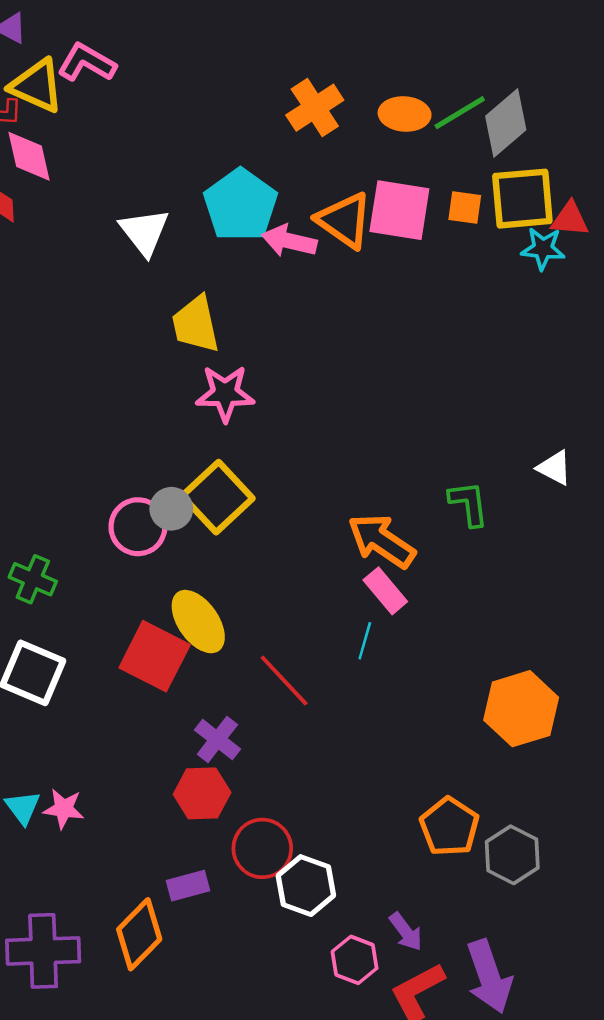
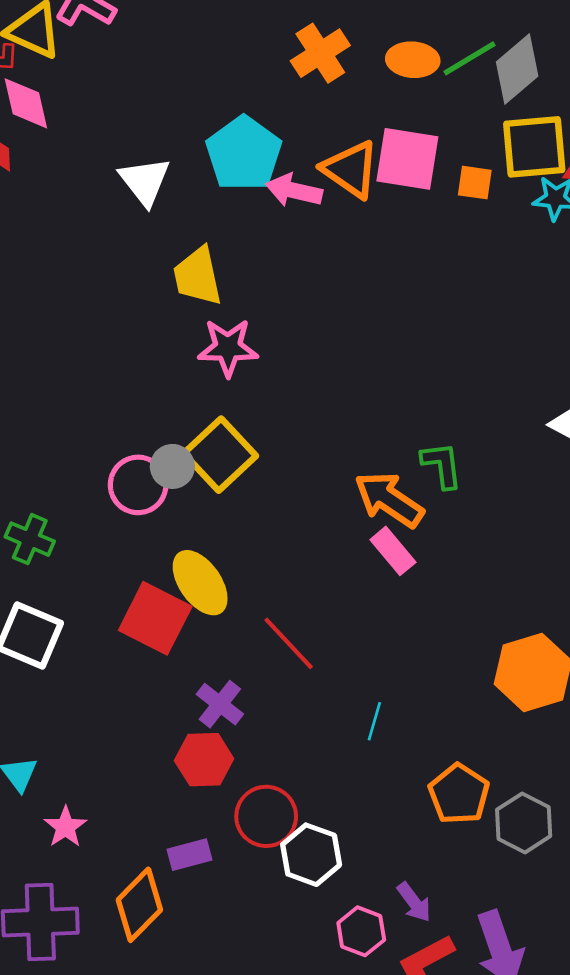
orange square: (465, 208) -> (475, 183), moved
green L-shape: (469, 504) -> (442, 465), moved
cyan line: (365, 641) -> (374, 721), moved
pink star: (64, 809) -> (65, 827), moved, turned 30

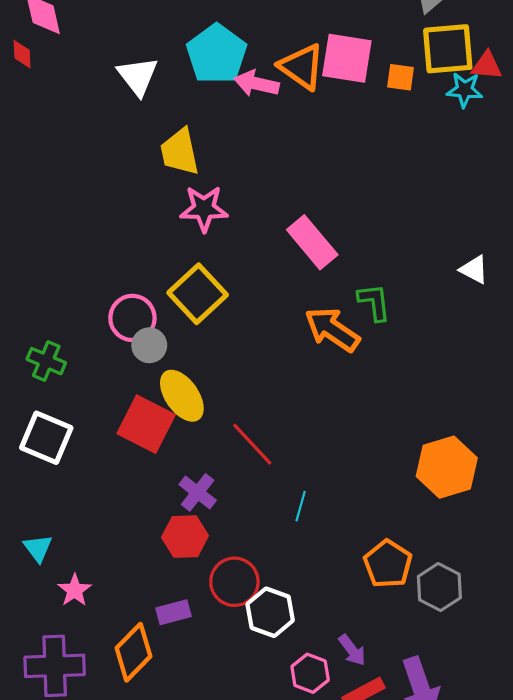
gray circle: (172, 466) -> (149, 345), moved
pink rectangle: (393, 551) -> (312, 242), moved, size x1.4
cyan line: (374, 721) -> (301, 506), moved

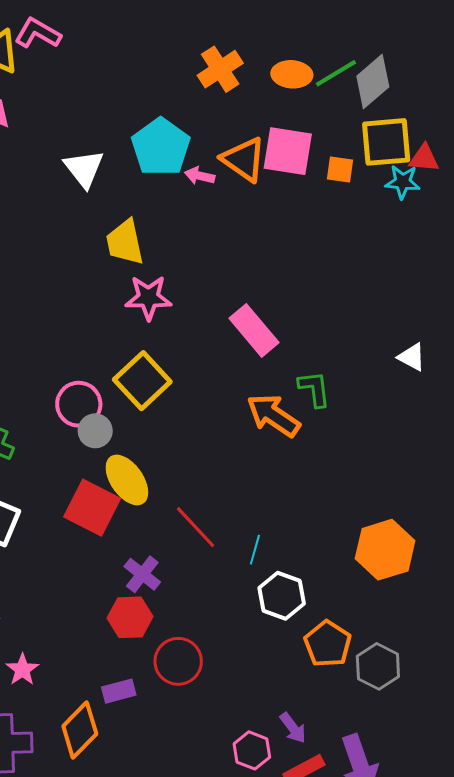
pink arrow: (256, 84) -> (200, 176), size x0.7
cyan line: (301, 506) -> (255, 550), moved
white hexagon: (270, 612) -> (282, 596), moved

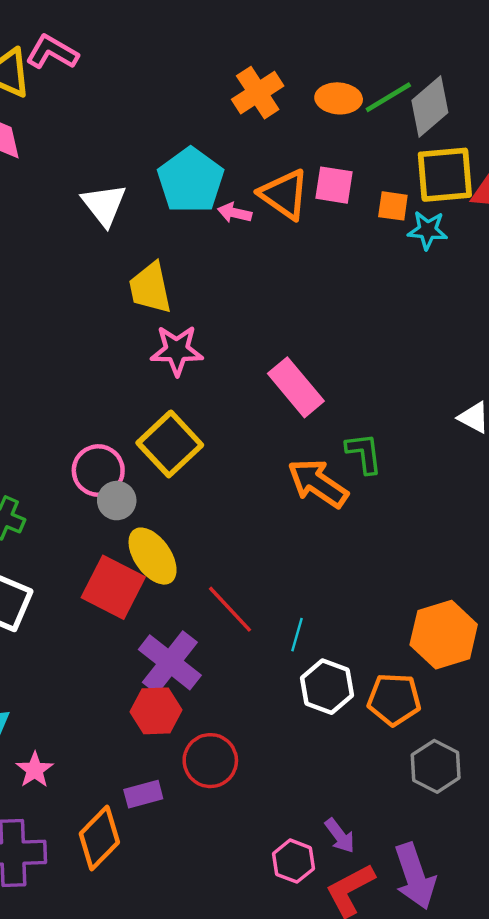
pink square: (288, 151) -> (334, 185), size x0.7
cyan star: (403, 182) -> (428, 230), moved
purple cross: (142, 574) -> (170, 662), size x1.5
orange pentagon: (328, 644) -> (394, 699), moved, turned -30

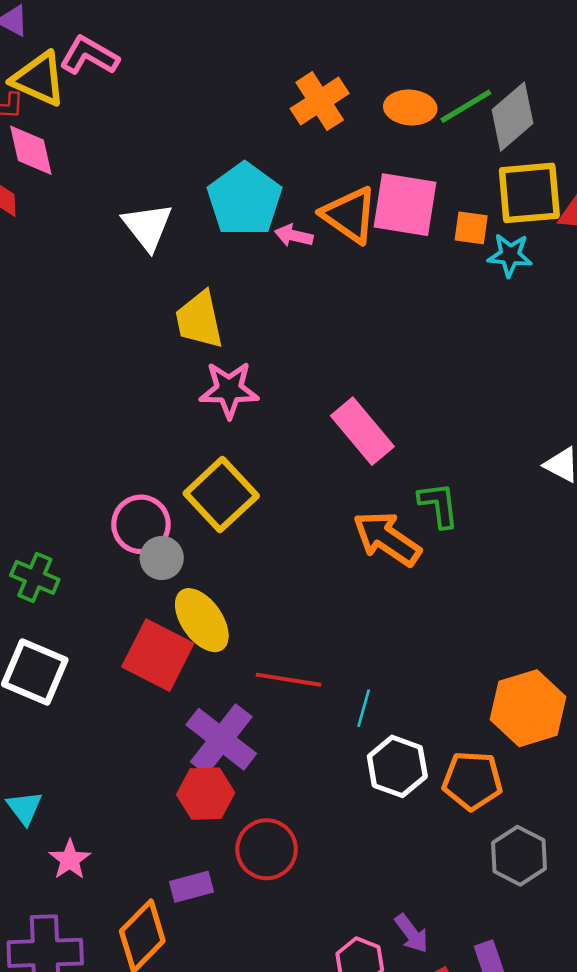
pink square: (334, 185) -> (405, 205), size x1.5
red line: (230, 609) -> (289, 680), turned -38

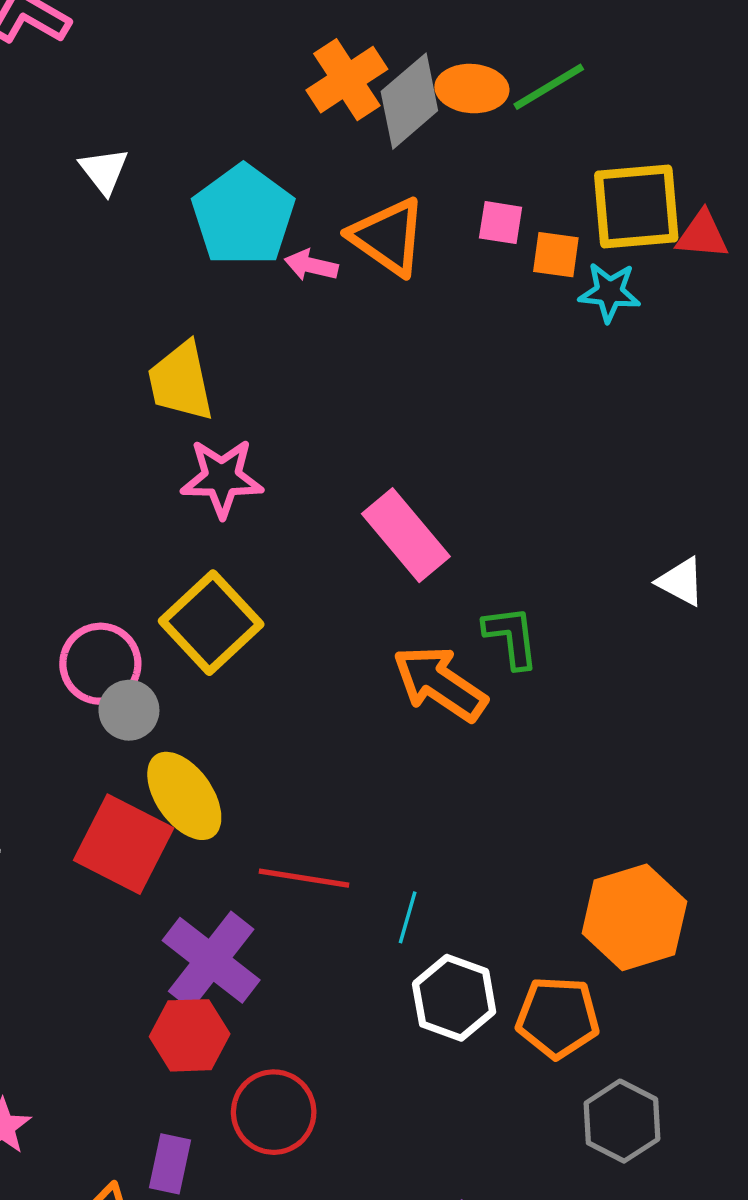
gray diamond: (513, 117) -> (409, 101), moved
pink square: (405, 205) -> (501, 223), moved, size x0.5
white triangle: (147, 227) -> (104, 171), moved, size x0.7
purple rectangle: (191, 887) -> (170, 1164), turned -63

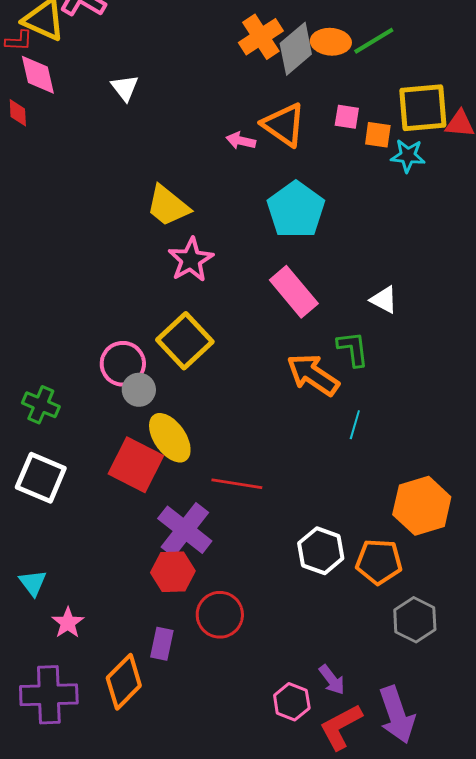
cyan pentagon: (243, 215) -> (296, 210), moved
yellow trapezoid: (181, 381) -> (168, 206), turned -39
pink star: (222, 478) -> (191, 260), turned -30
white triangle: (681, 582) -> (384, 300), moved
cyan line: (408, 917) -> (355, 425), moved

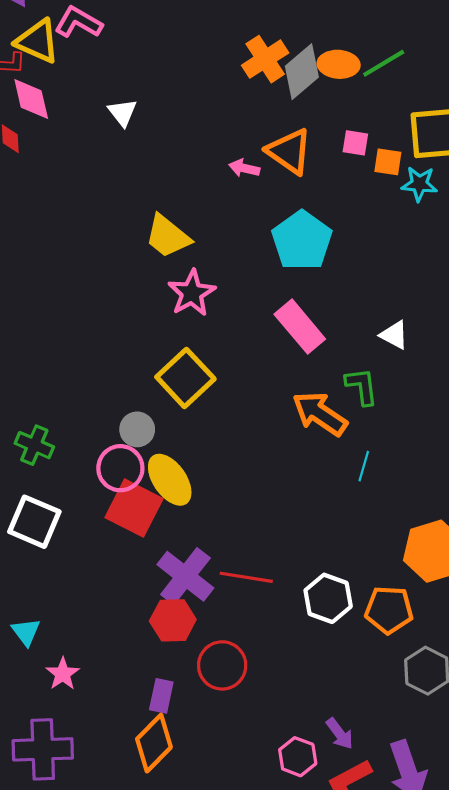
pink circle: (123, 364) -> (120, 468), moved
red line: (237, 484) -> (246, 577), moved
orange diamond: (124, 682) -> (154, 743), moved

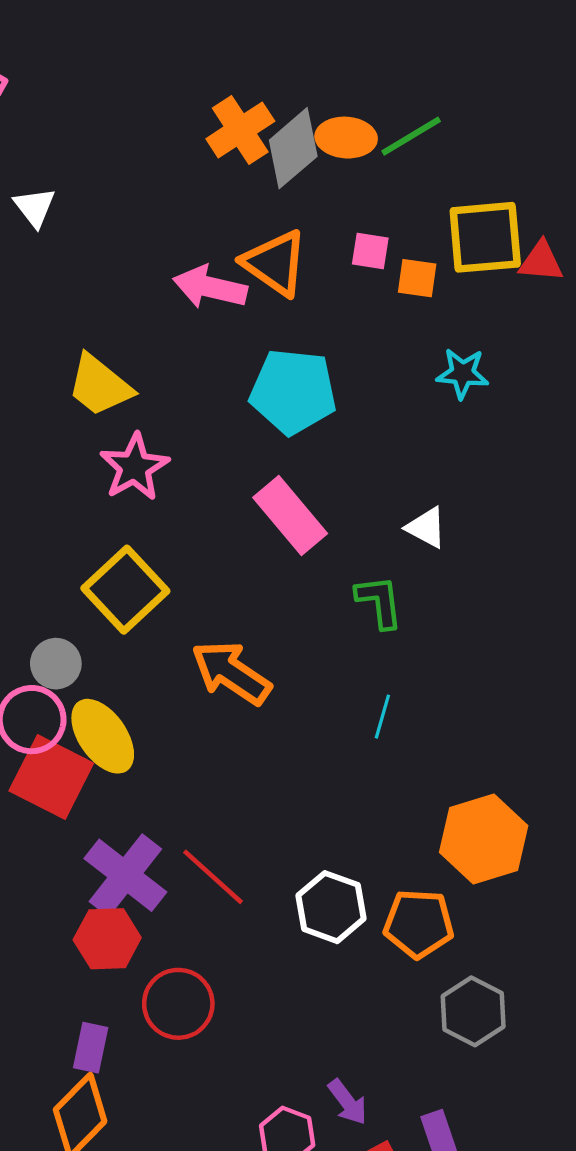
pink arrow: (244, 168) -> (210, 287), size x1.6
cyan star: (419, 184) -> (462, 373), moved
cyan pentagon: (302, 241) -> (293, 392), turned -30
orange arrow: (320, 414) -> (231, 673), moved
red line: (246, 577) -> (213, 877), turned 33

